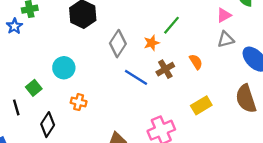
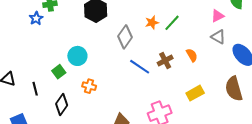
gray triangle: (226, 39) -> (218, 37), turned 42
orange star: (152, 43) -> (152, 22), moved
green square: (34, 88) -> (59, 72), moved

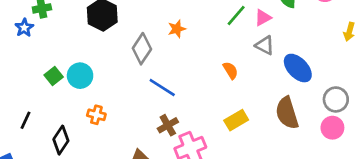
green line: (172, 23) -> (236, 15), moved
brown cross: (165, 60) -> (168, 125), moved
green square: (59, 72) -> (54, 76), moved
black line: (35, 89) -> (25, 120), turned 40

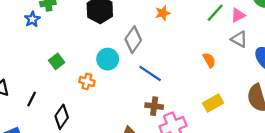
orange star: (177, 29) -> (163, 13), moved
cyan circle: (80, 76) -> (108, 59), moved
orange cross: (96, 115) -> (87, 81), moved
brown cross: (168, 125) -> (154, 106), turned 36

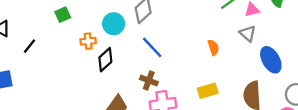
orange cross: (87, 81) -> (88, 41), turned -35
black diamond: (62, 117) -> (105, 60), moved

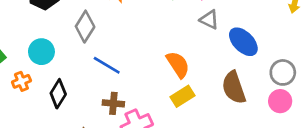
cyan circle: (114, 24) -> (41, 52), moved
orange cross: (88, 41) -> (21, 81), moved
orange semicircle: (213, 47) -> (178, 65), moved, size x1.5

